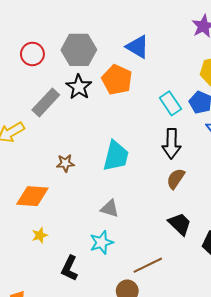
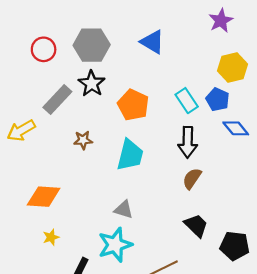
orange pentagon: (117, 80) -> (133, 105), moved
brown star: (65, 163) -> (83, 140), moved
cyan star: (101, 243) -> (115, 245), size x1.4

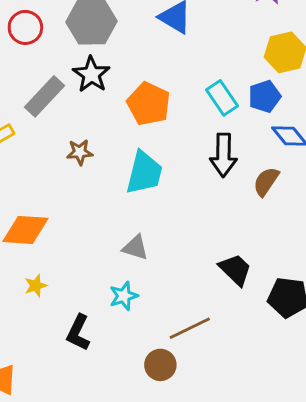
blue pentagon: (218, 100) -> (265, 96), turned 30
brown semicircle: (192, 179) -> (266, 182), moved
cyan star: (115, 245) -> (124, 296), size x0.6

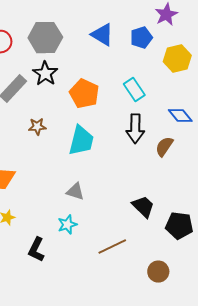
blue pentagon: (265, 96) -> (141, 38), moved
brown circle: (160, 365) -> (158, 272), moved

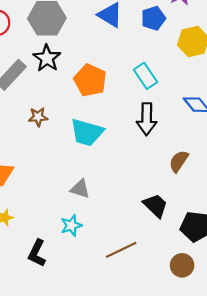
cyan trapezoid: (81, 141) -> (87, 132), turned 92
brown semicircle: (164, 147) -> (179, 161), moved
brown circle: (158, 272) -> (182, 265), moved

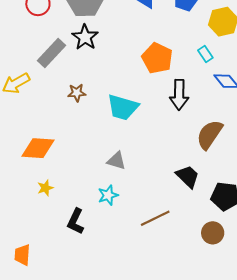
cyan rectangle: (146, 76) -> (205, 54), moved, size x0.7
orange pentagon: (90, 80) -> (157, 58), moved
brown semicircle: (179, 161) -> (210, 135), size x1.4

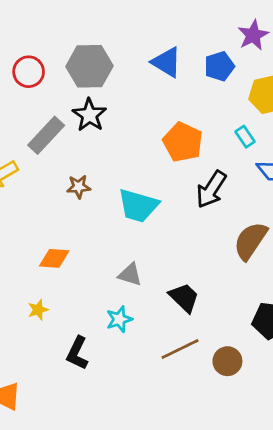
black arrow: (179, 95) -> (211, 189), turned 32
orange diamond: (38, 148) -> (54, 258), moved, size x0.7
black trapezoid: (188, 176) -> (184, 298), moved
brown circle: (213, 233) -> (227, 361), moved

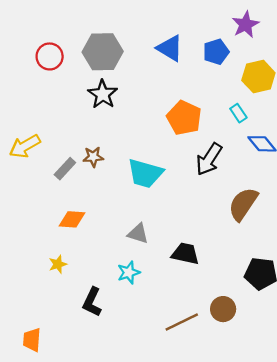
gray rectangle: (46, 135) -> (65, 169), moved, size x0.7
black trapezoid: (184, 298) -> (185, 254), turned -32
brown line: (180, 349) -> (182, 322), moved

